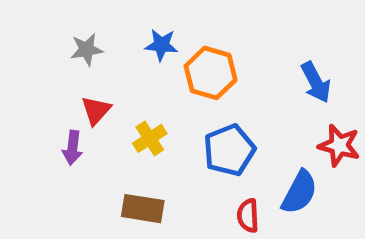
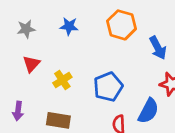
orange hexagon: (211, 73) -> (122, 25), moved
purple arrow: (73, 148) -> (18, 111), moved

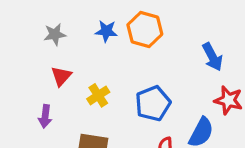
orange hexagon: (122, 25) -> (145, 30), moved
purple arrow: (18, 111) -> (45, 116), moved

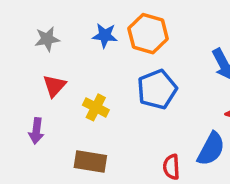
yellow cross: (98, 95) -> (96, 107), turned -30
blue pentagon: (153, 103) -> (157, 89), moved

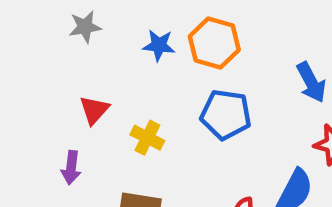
gray star: (47, 39) -> (85, 27), moved
blue pentagon: (157, 89) -> (226, 115), turned 30

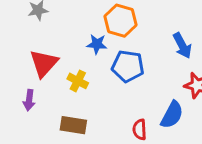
blue star: (159, 45) -> (97, 44), moved
red triangle: (94, 110) -> (44, 63), size x1.5

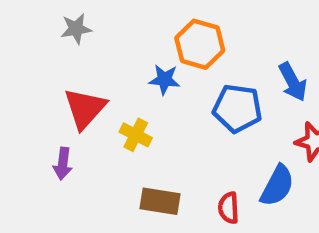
blue pentagon: (128, 66) -> (237, 108), moved
brown rectangle: (73, 125) -> (160, 201), moved

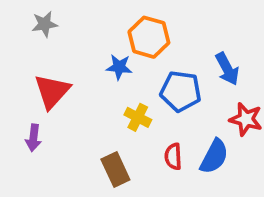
yellow cross: (136, 135) -> (138, 117), moved
brown rectangle: (160, 201) -> (115, 170), turned 56
red semicircle: (229, 208) -> (173, 156), moved

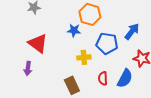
blue arrow: (227, 69) -> (132, 31), turned -114
red triangle: (52, 91) -> (38, 43), turned -35
yellow cross: (138, 117) -> (84, 57), turned -32

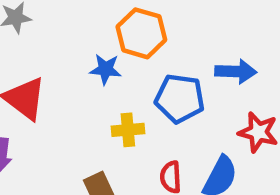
blue arrow: (132, 31) -> (236, 71), turned 54

